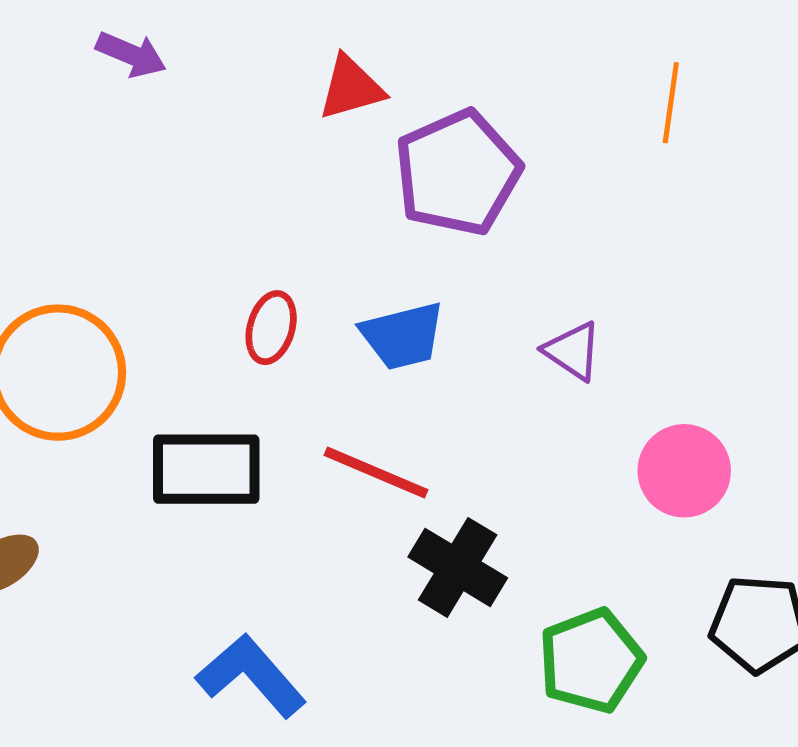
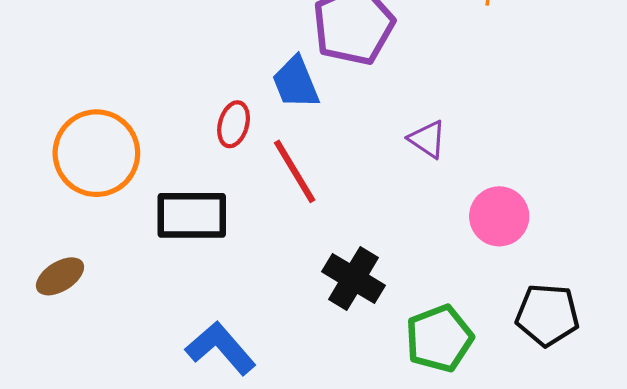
blue trapezoid: (403, 336) -> (296, 82), moved, turned 82
red line: (376, 472) -> (295, 171), moved, turned 36

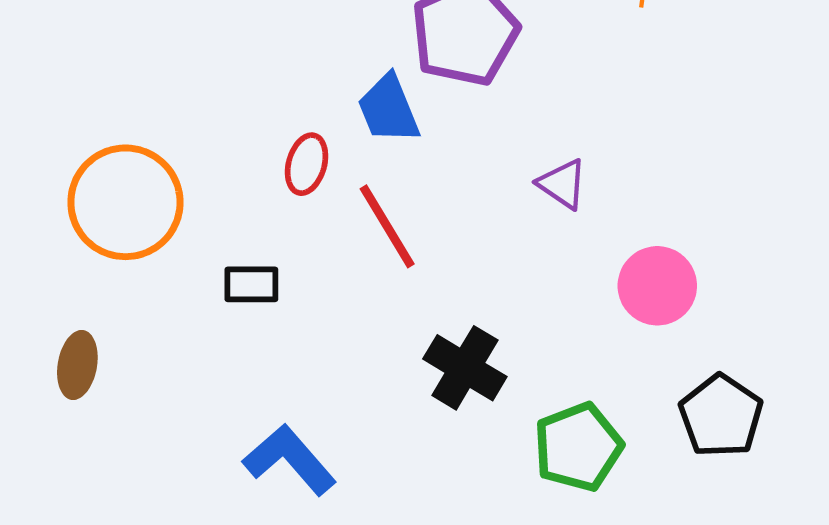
black rectangle: (192, 215) -> (251, 284), size x0.6
brown ellipse: (60, 276) -> (77, 365), turned -48
black pentagon: (547, 315) -> (721, 416), turned 30

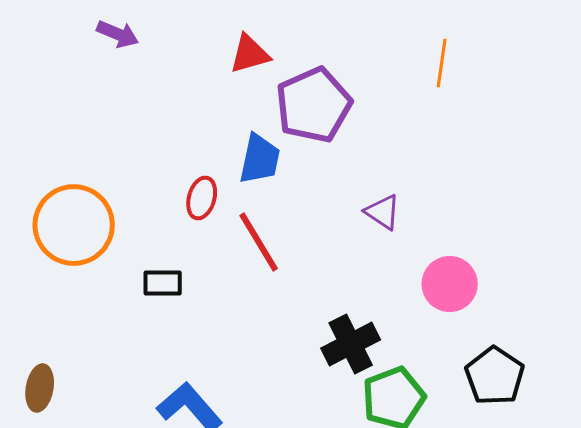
blue trapezoid: (389, 109) -> (260, 159), turned -146
brown ellipse: (77, 365) -> (40, 388), moved
black cross: (465, 368) -> (351, 344), moved, turned 32

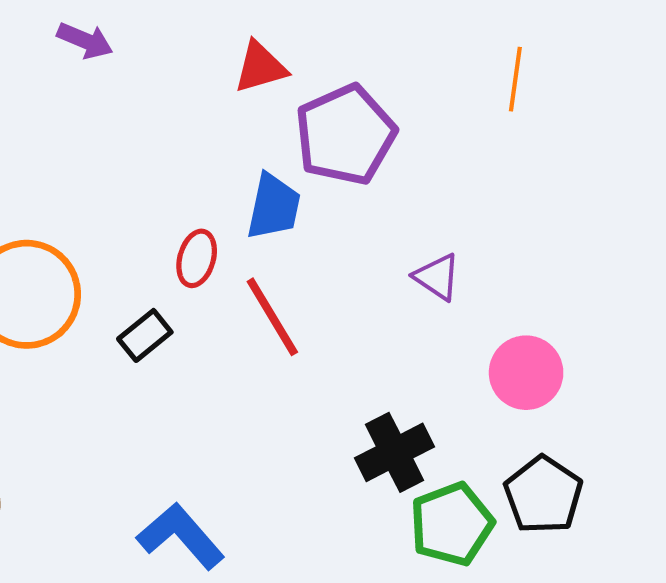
black rectangle: (163, 283) -> (145, 335), moved, turned -39
black pentagon: (495, 376) -> (543, 495), moved

